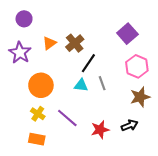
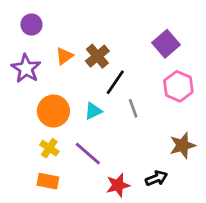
cyan triangle: (81, 85) -> (93, 111), moved, turned -32
brown star: (140, 97) -> (183, 145), moved
black arrow: (130, 125) -> (156, 178), moved
red star: (100, 130) -> (118, 185), moved

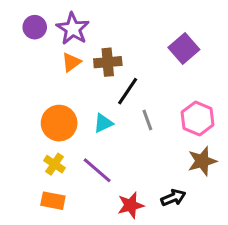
brown cross: (97, 56) -> (108, 62), turned 35
purple star: (26, 68) -> (73, 29), moved
pink hexagon: (178, 86) -> (198, 118), moved

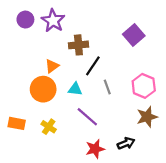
orange triangle: (71, 62) -> (52, 66), moved
cyan triangle: (103, 123) -> (75, 89), turned 32
yellow cross: (55, 164) -> (49, 127), moved
purple line: (97, 170) -> (87, 117), moved
orange rectangle: (53, 201) -> (17, 123), moved

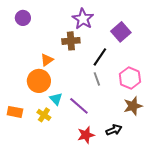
purple star: (53, 21) -> (83, 19), moved
black line: (93, 66) -> (100, 57), moved
cyan triangle: (75, 89) -> (56, 99), moved, turned 40

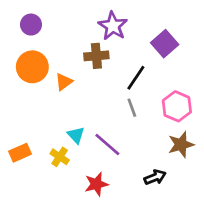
orange circle: (39, 81) -> (32, 67), moved
orange rectangle: (15, 112) -> (20, 153), turned -35
red star: (86, 135) -> (96, 184), moved

